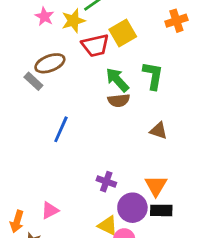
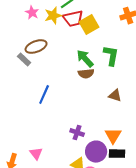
red trapezoid: (95, 45) -> (73, 19), moved
pink triangle: (50, 210) -> (36, 154), turned -40

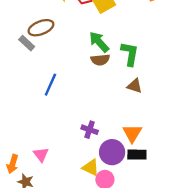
green L-shape: (111, 56) -> (130, 54), moved

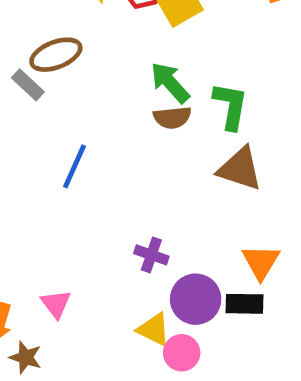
brown triangle: (135, 86) -> (240, 169), size x1.5
orange triangle: (132, 133) -> (261, 262), moved

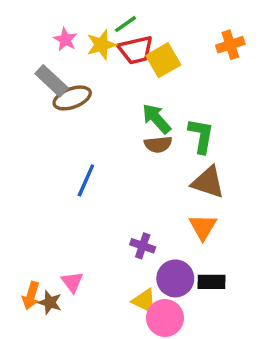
gray rectangle: (28, 85) -> (52, 81), moved, size x1.4
orange triangle: (261, 262) -> (203, 227), moved
pink circle: (182, 353) -> (165, 318), size x1.4
brown star: (26, 357) -> (50, 303), moved

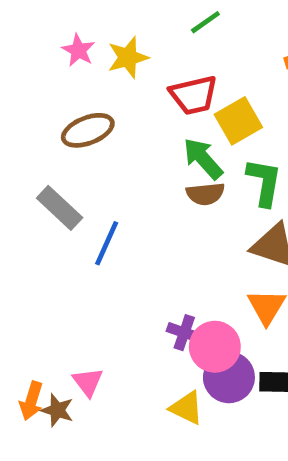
green line: (125, 24) -> (205, 22), moved
red trapezoid: (136, 50) -> (194, 95), moved
yellow square: (163, 60) -> (238, 121), moved
gray rectangle: (52, 81) -> (60, 208), moved
pink circle: (165, 318) -> (215, 347), moved

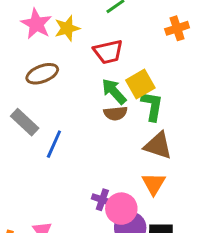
pink star: (78, 50) -> (36, 24), size x1.5
yellow square: (238, 121) -> (140, 84), moved

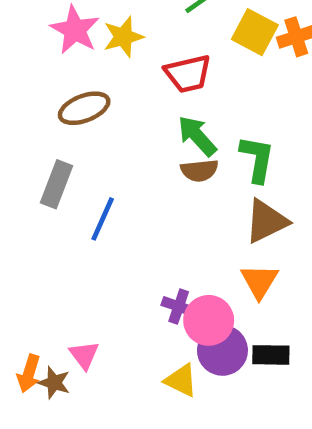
yellow square: (140, 84) -> (255, 32), moved, turned -32
gray rectangle: (25, 122) -> (56, 184), turned 68
brown triangle: (158, 146) -> (266, 221), turned -44

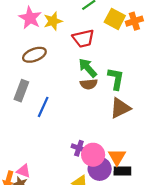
orange triangle: (259, 281) -> (117, 157), moved
pink triangle: (84, 355) -> (24, 171), moved, turned -32

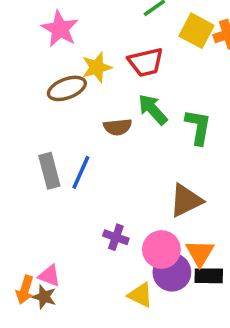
yellow star: (53, 21) -> (97, 67), moved
brown semicircle: (89, 84) -> (118, 127), moved
gray rectangle: (21, 91) -> (49, 171), moved, turned -36
brown triangle: (120, 108) -> (186, 200), moved
purple cross: (79, 148) -> (116, 237), moved

